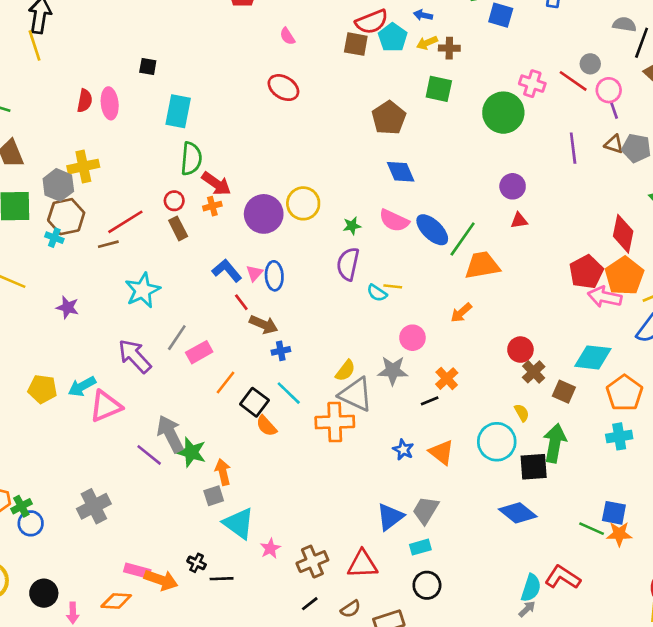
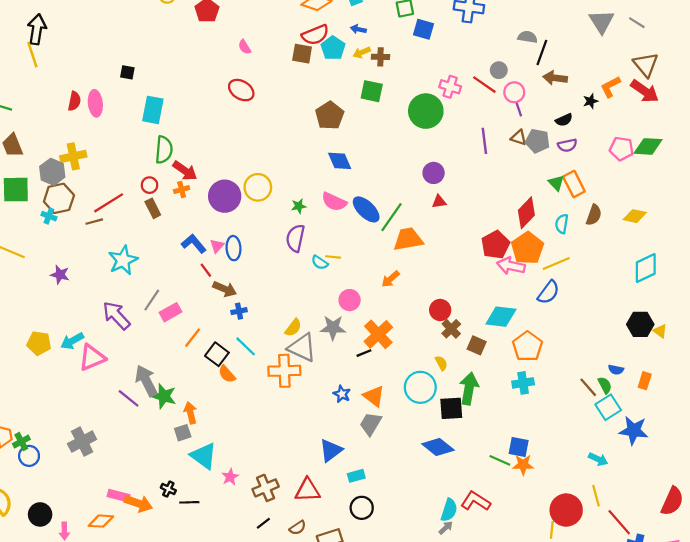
red diamond: (623, 234) -> (526, 213), turned 32
orange cross: (447, 379) -> (378, 334), size x1.5
gray trapezoid: (426, 510) -> (371, 424), moved

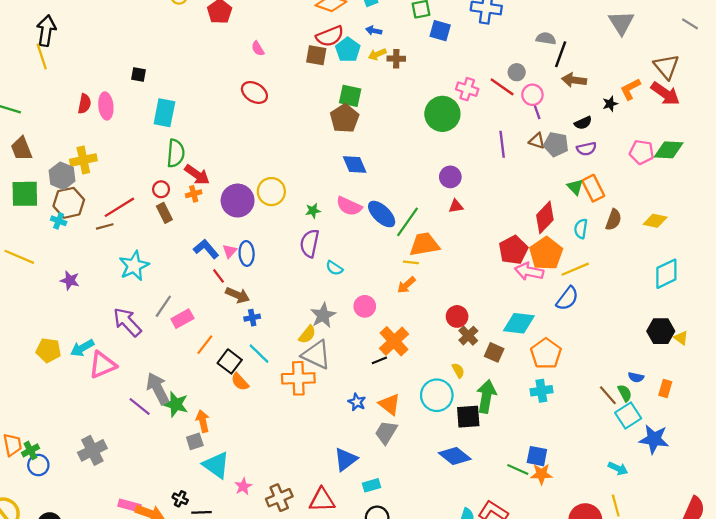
gray line: (637, 23) -> (690, 24), moved
green square: (372, 91) -> (350, 96), moved
yellow line: (333, 257) -> (411, 262), moved
gray star: (333, 328) -> (323, 315), moved, turned -30

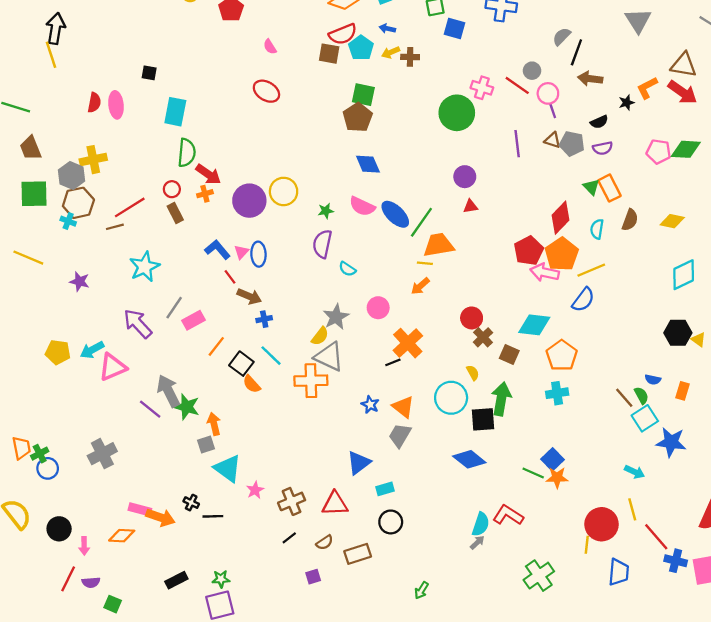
gray semicircle: (546, 38) -> (562, 36), turned -54
brown triangle: (666, 67) -> (684, 65), turned -40
blue square: (537, 456) -> (553, 459), turned 35

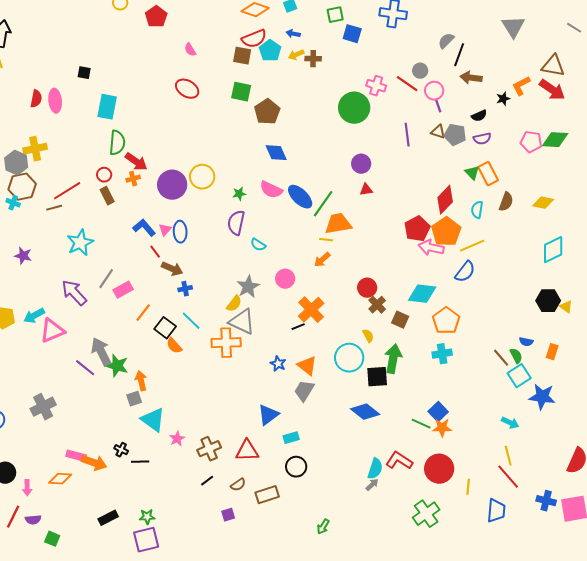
green square: (363, 95) -> (241, 92), moved
red circle: (602, 524) -> (439, 469), moved
red line: (656, 537) -> (508, 477), moved

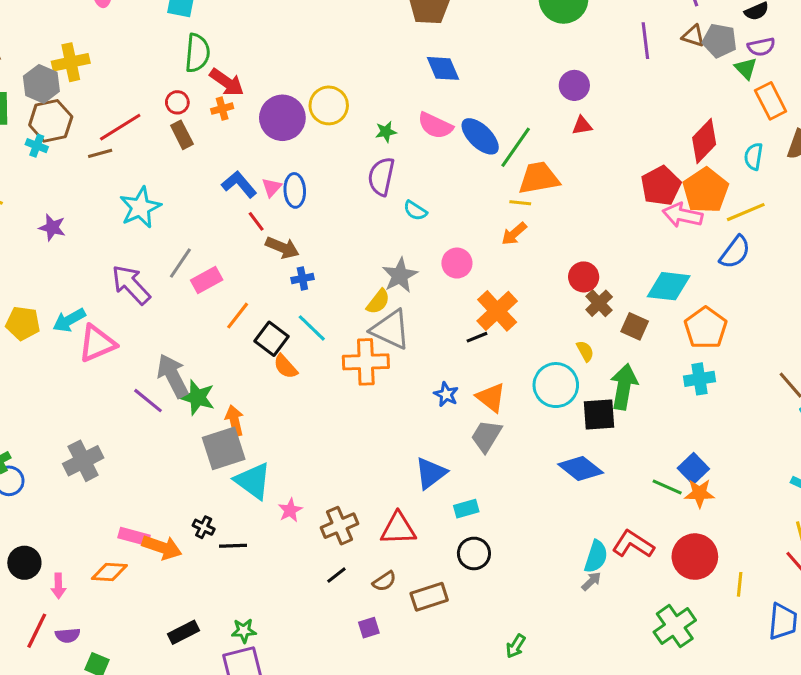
green triangle: (472, 173) -> (746, 68), moved
gray square: (134, 399) -> (224, 448), size x1.8

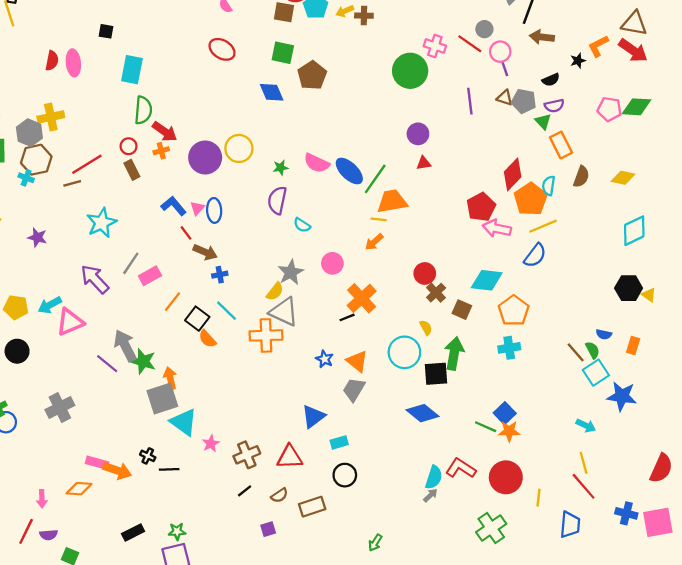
blue diamond: (443, 68) -> (272, 92), moved
orange pentagon: (706, 190) -> (531, 199), moved
black circle: (24, 563) -> (17, 351), moved

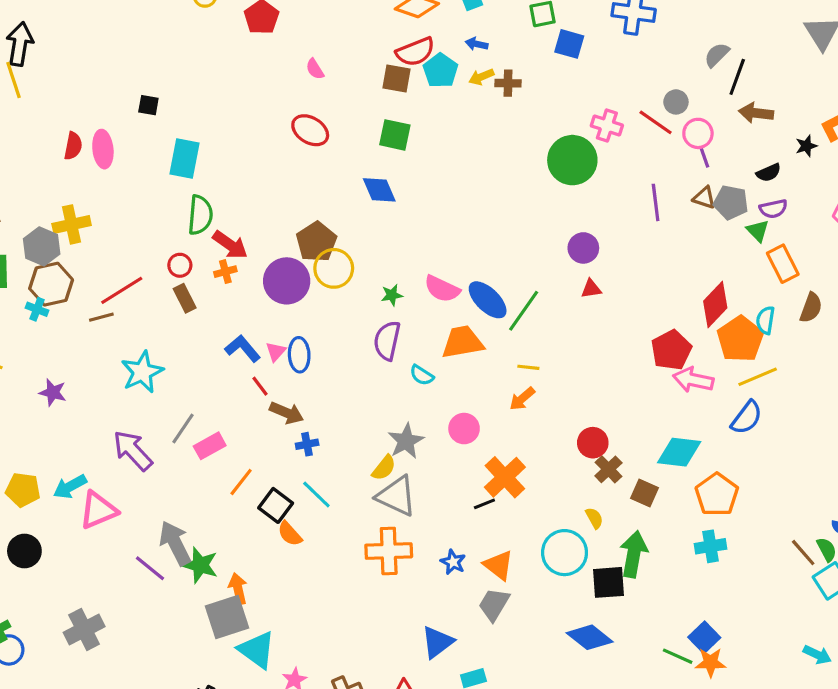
brown pentagon: (312, 75) -> (316, 242), moved
orange trapezoid: (392, 201) -> (462, 342), moved
orange cross: (266, 335) -> (389, 551), moved

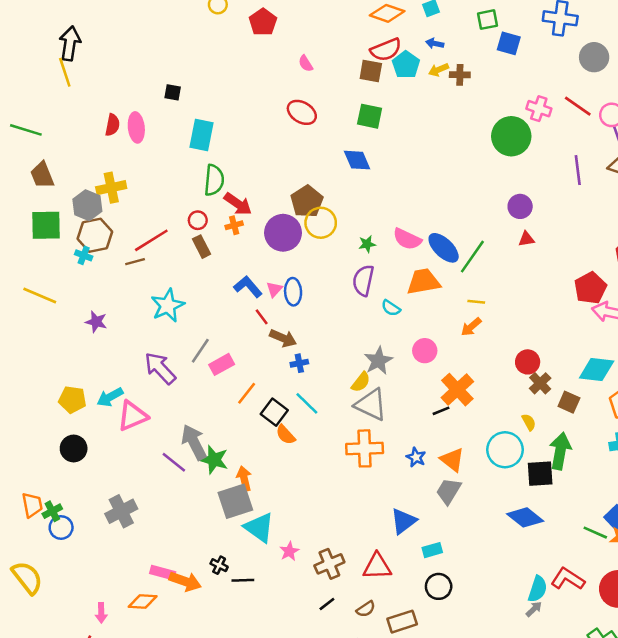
gray circle: (676, 102) -> (594, 57), moved, size x1.5

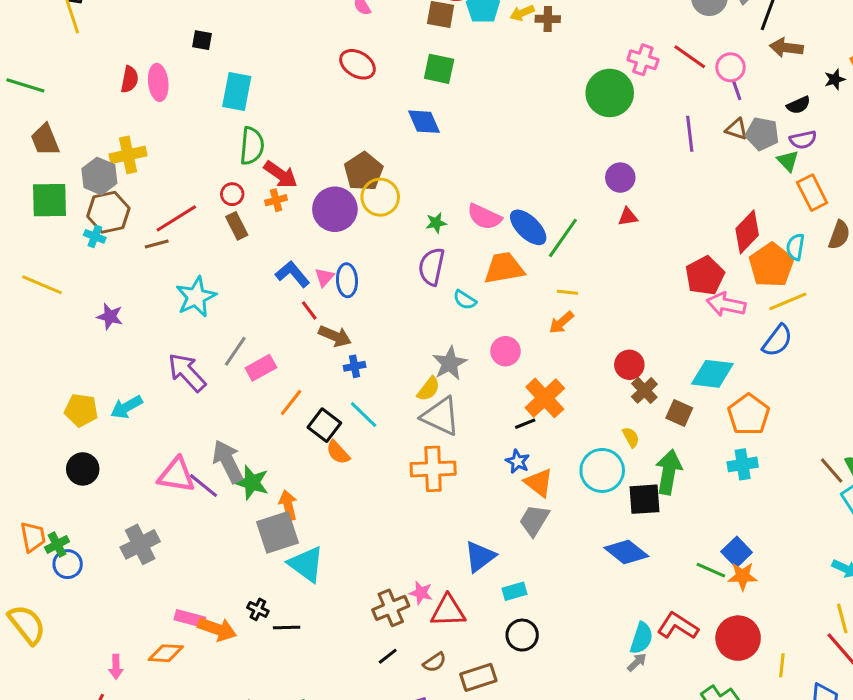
pink triangle: (133, 416) -> (176, 475), moved, turned 32
blue star: (416, 457) -> (518, 461), moved
pink star: (289, 551) -> (421, 593), moved, turned -30

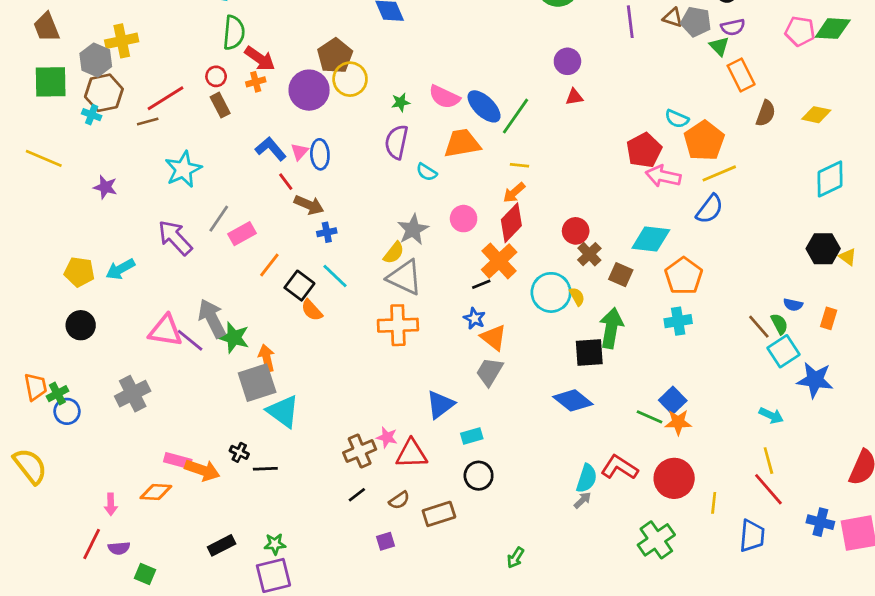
red diamond: (747, 232) -> (511, 223), moved
cyan semicircle: (795, 247) -> (677, 119), moved, turned -75
cyan circle: (602, 470) -> (551, 292), moved

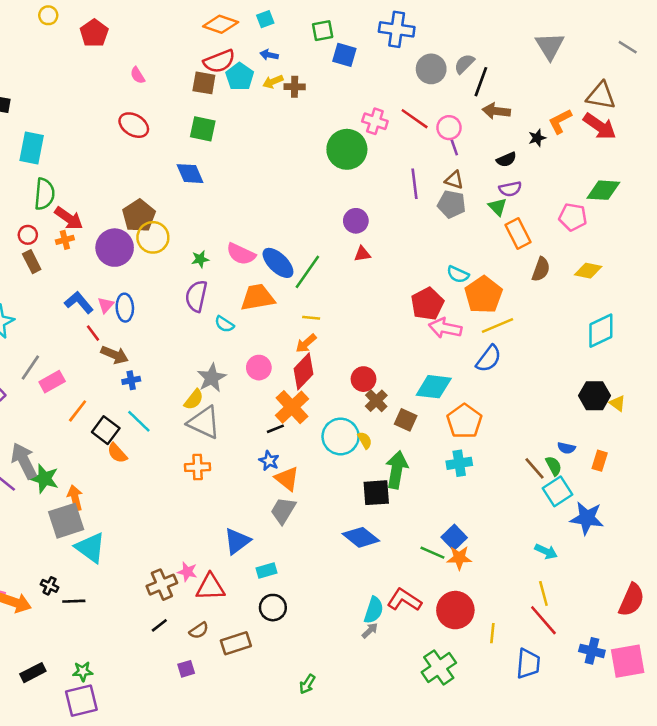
gray pentagon: (696, 22) -> (452, 204), moved
pink pentagon: (800, 31) -> (573, 217), moved
orange cross: (398, 325) -> (198, 467), size x0.7

